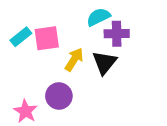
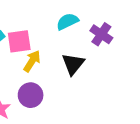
purple cross: (117, 34) -> (101, 34), moved, turned 35
yellow arrow: (74, 60) -> (32, 61), moved

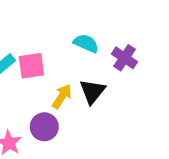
cyan semicircle: (67, 21) -> (86, 43), turned 50
yellow arrow: (32, 61) -> (62, 96), moved

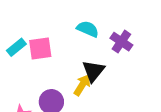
yellow arrow: (62, 96) -> (82, 85), moved

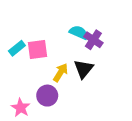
purple cross: (121, 42) -> (93, 40), moved
yellow arrow: (82, 85) -> (61, 73), moved

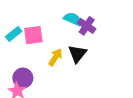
purple circle: (47, 96) -> (23, 78), moved

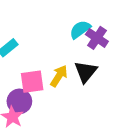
cyan semicircle: (73, 19) -> (80, 29), turned -60
pink square: (33, 35) -> (32, 82), moved

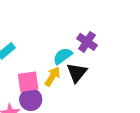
cyan semicircle: (80, 29) -> (63, 56), moved
purple circle: (19, 101) -> (31, 99), moved

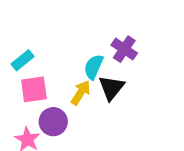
cyan semicircle: (63, 56) -> (94, 67), turned -30
pink square: (28, 82) -> (34, 89), moved

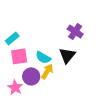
cyan semicircle: (94, 67) -> (43, 57), moved, turned -84
yellow arrow: (81, 93) -> (47, 71), moved

